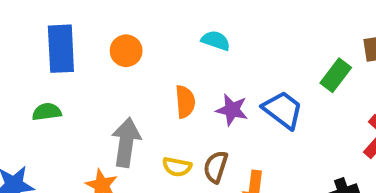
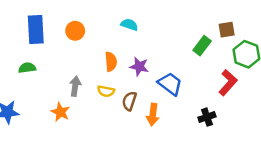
blue trapezoid: (283, 110) -> (170, 84), moved
gray arrow: (126, 142) -> (75, 86), size x0.7
yellow semicircle: (177, 167) -> (106, 91), moved

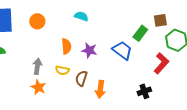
blue trapezoid: (170, 84) -> (122, 50), moved
orange star: (60, 112) -> (38, 87), moved

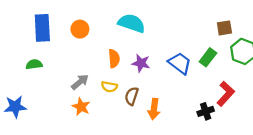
cyan semicircle: (81, 16) -> (132, 23), size x1.6
green rectangle: (140, 33) -> (208, 57), moved
red L-shape: (161, 63) -> (226, 94), moved
gray arrow: (37, 66) -> (80, 82), turned 42

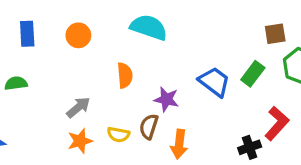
blue rectangle: (42, 28) -> (27, 34), size x0.7
purple star: (141, 63) -> (166, 99), moved
yellow semicircle: (109, 87) -> (118, 135), moved
orange star: (81, 107) -> (80, 141), turned 30

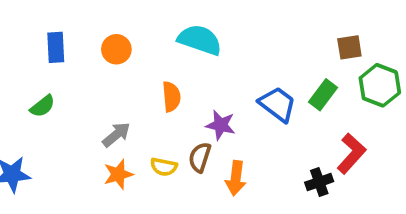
green semicircle: (16, 83) -> (42, 106), turned 150

